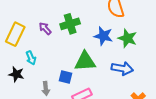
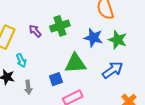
blue arrow: (122, 68) -> (113, 70), turned -45
blue square: (65, 77) -> (56, 79), turned -32
gray arrow: (46, 88) -> (28, 87), moved

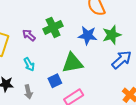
green star: (118, 40) -> (112, 35), turned -30
cyan arrow: (21, 60) -> (29, 64), moved
blue arrow: (113, 70) -> (122, 60), moved

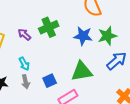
green triangle: (72, 63) -> (82, 71), moved
gray arrow: (28, 92) -> (25, 82), moved

